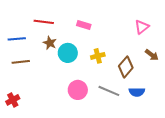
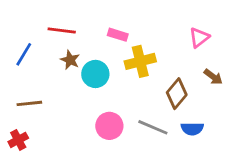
blue line: (17, 39) -> (24, 54), turned -54
yellow cross: (98, 56) -> (140, 61), moved, size x1.5
brown line: (21, 62) -> (29, 103), moved

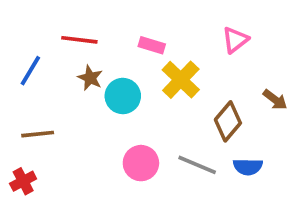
pink triangle: (199, 38) -> (235, 40), moved
yellow cross: (140, 61) -> (181, 80), turned -32

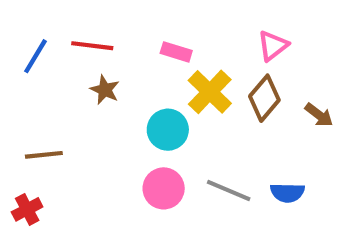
blue line: (30, 71) -> (35, 56), moved
cyan circle: (123, 96) -> (168, 130), moved
brown diamond: (228, 121) -> (264, 98), moved

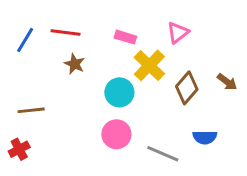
pink triangle: (273, 46) -> (178, 33), moved
brown diamond: (264, 98) -> (187, 88), moved
gray line: (229, 191) -> (163, 154), moved

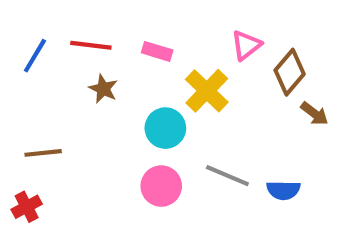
pink rectangle: (125, 37) -> (157, 51), moved
brown diamond: (187, 88) -> (290, 72), moved
gray line: (163, 154) -> (227, 176), moved

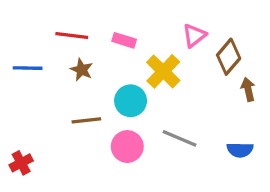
blue line: (35, 56) -> (28, 68), moved, turned 60
brown arrow: (314, 114) -> (248, 89), turned -140
brown line: (43, 153) -> (86, 120), moved
blue semicircle: (283, 190) -> (240, 150), moved

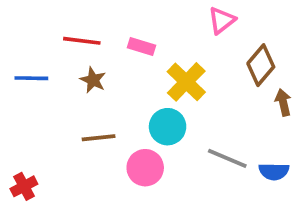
pink triangle: (194, 35) -> (222, 20), moved
cyan circle: (131, 101) -> (168, 127), moved
gray line: (180, 138) -> (227, 158), moved

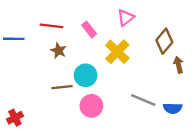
pink triangle: (222, 20) -> (126, 18), moved
pink rectangle: (141, 46) -> (89, 29), turned 35
blue line: (31, 78) -> (14, 39), moved
cyan circle: (168, 127) -> (86, 75), moved

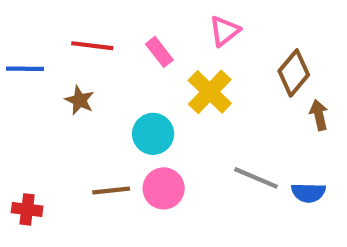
brown star: (58, 51) -> (80, 100), moved
brown line: (62, 87) -> (111, 191), moved
red cross: (15, 118) -> (27, 209), turned 35

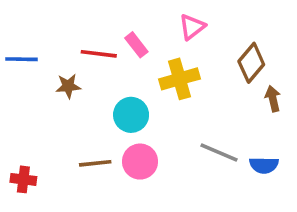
red line: (92, 46) -> (99, 54), moved
yellow cross: (210, 92) -> (180, 79), turned 30
brown star: (80, 100) -> (68, 86), turned -30

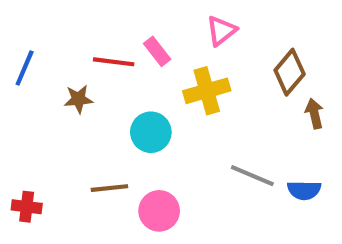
blue line: (22, 59) -> (25, 68), turned -68
pink circle: (140, 162) -> (159, 211), moved

